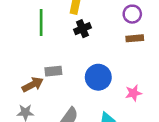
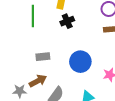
brown arrow: (33, 84) -> (38, 81), moved

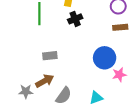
blue circle: (80, 62) -> (105, 58), moved

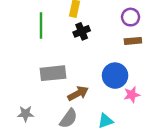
gray rectangle: (50, 56) -> (53, 73), size x1.5
brown arrow: (45, 81) -> (78, 93), moved

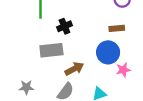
black cross: (82, 31) -> (64, 26), moved
brown rectangle: (133, 41) -> (117, 28), moved

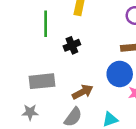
gray rectangle: (51, 50) -> (42, 81), moved

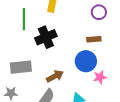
black cross: (72, 45) -> (46, 37), size x1.5

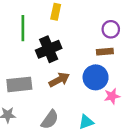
purple circle: (99, 12) -> (111, 29), moved
brown arrow: (55, 76) -> (59, 80), moved

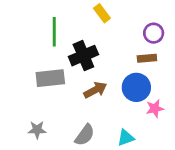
yellow rectangle: (56, 12) -> (102, 13), moved, turned -49
gray rectangle: (19, 84) -> (50, 78), moved

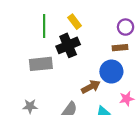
yellow rectangle: (102, 13) -> (75, 22), moved
brown arrow: (95, 90) -> (91, 87), moved
pink star: (155, 109) -> (127, 99), moved

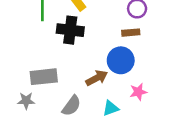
black cross: (68, 45) -> (70, 30), turned 30
gray rectangle: (41, 64) -> (44, 77), moved

